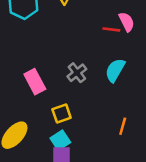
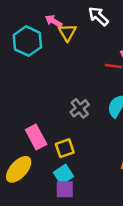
pink rectangle: (35, 82) -> (36, 137), moved

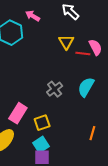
yellow triangle: (67, 32) -> (66, 42), moved
pink rectangle: (36, 137) -> (18, 113), turned 60

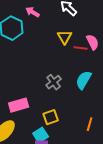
pink rectangle: (18, 113) -> (19, 105), turned 42
yellow square: (42, 123) -> (51, 117), moved

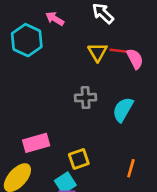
red line: (81, 48) -> (119, 51), moved
gray cross: (54, 82) -> (86, 98), moved, turned 35

